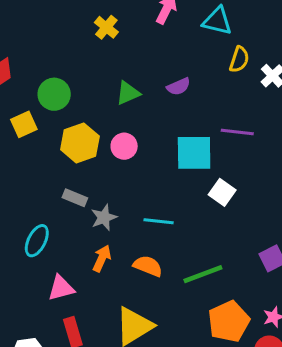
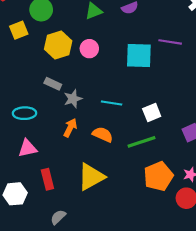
white square: (222, 192) -> (152, 112), moved, turned 30
cyan ellipse: (37, 241) -> (25, 113), turned 60
pink triangle: (61, 288) -> (28, 148), moved

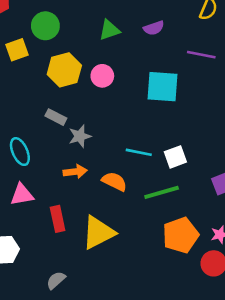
purple line: (170, 42) -> (201, 55), moved
cyan line: (112, 103) -> (139, 152), moved
cyan ellipse: (25, 113) -> (20, 152), turned 65
orange arrow: (70, 128) -> (75, 172), turned 54
red rectangle: (47, 179) -> (58, 219), moved

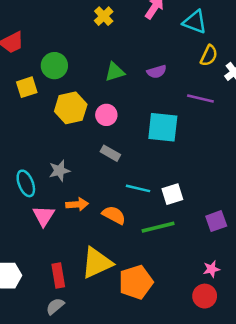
gray rectangle: (56, 117) -> (110, 153), moved
gray star: (80, 136) -> (59, 171), moved
pink triangle: (22, 195) -> (44, 216), moved, turned -50
red rectangle: (58, 219) -> (58, 275), moved
orange pentagon: (181, 235) -> (136, 282), moved

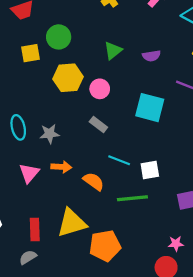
green triangle: (115, 72) -> (113, 51), turned -30
cyan ellipse: (26, 183) -> (18, 127), moved

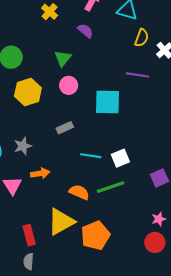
purple semicircle: (151, 56) -> (85, 31), moved, turned -119
pink circle: (100, 89) -> (69, 85), moved
gray rectangle: (98, 124) -> (65, 128), turned -49
orange semicircle: (94, 181) -> (79, 192), moved
gray semicircle: (28, 257) -> (29, 262), turned -42

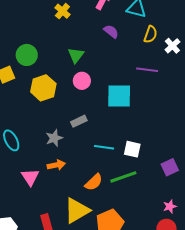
purple semicircle: (85, 31) -> (111, 31), moved
gray star: (23, 146) -> (54, 138), moved
white square: (120, 158) -> (132, 149), turned 36
orange semicircle: (79, 192) -> (94, 182), turned 114

